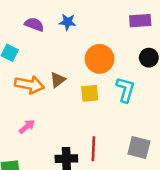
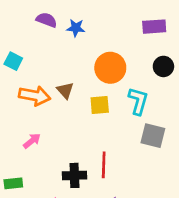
purple semicircle: (34, 24) -> (47, 20), moved
brown triangle: (58, 80) -> (65, 90), turned -35
gray square: (139, 148) -> (153, 136), moved

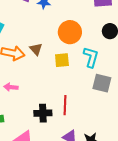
pink arrow: (32, 141) -> (11, 87), turned -136

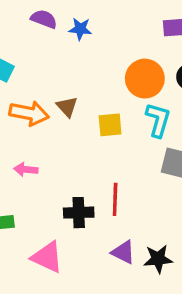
orange circle: (70, 32) -> (145, 79), moved

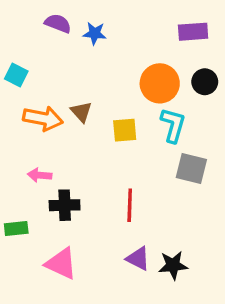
black cross: (79, 213) -> (65, 205), moved

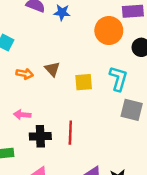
orange circle: (160, 83) -> (109, 31), moved
orange arrow: (43, 118) -> (25, 74), size x0.6
red line: (130, 205) -> (70, 133), moved

